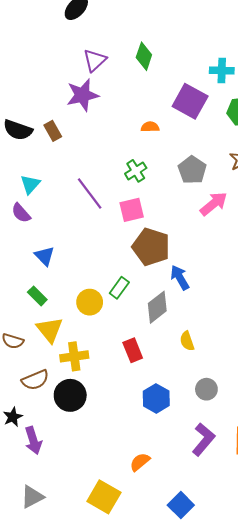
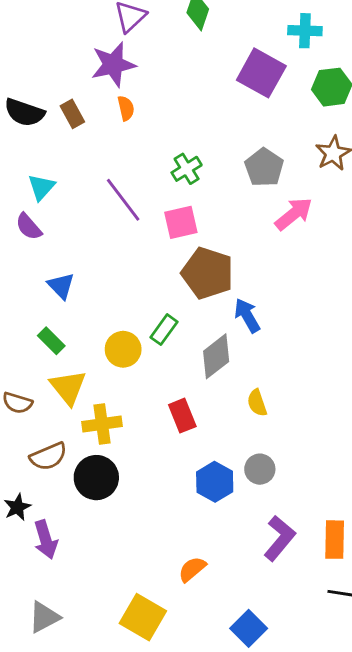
orange semicircle: (150, 127) -> (126, 108), moved, turned 78
gray circle: (206, 389) -> (260, 469), moved

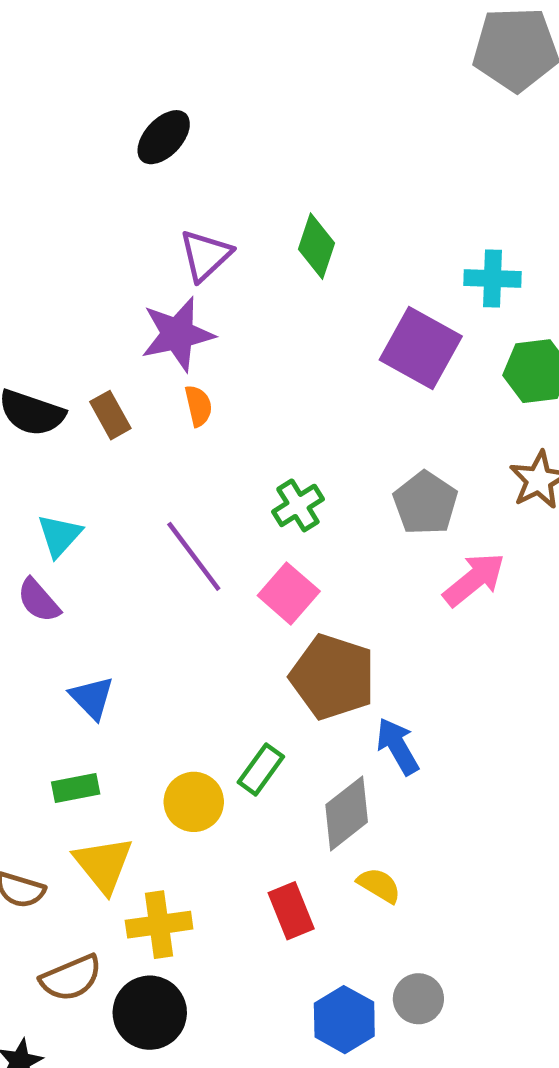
pink square: (181, 222) -> (289, 593), turned -36
green rectangle: (51, 341) -> (76, 788), turned -56
yellow semicircle: (257, 403) -> (379, 885), moved, turned 140

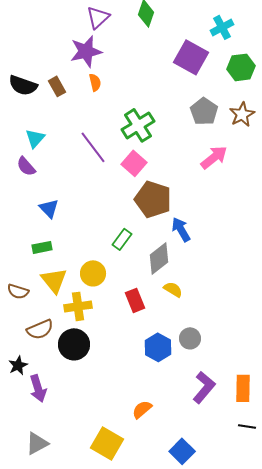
cyan cross: (493, 278) -> (222, 27), turned -30
gray pentagon: (425, 503) -> (204, 111), moved
green cross: (298, 505) -> (138, 125), size x1.5
yellow circle: (194, 802) -> (93, 273), moved

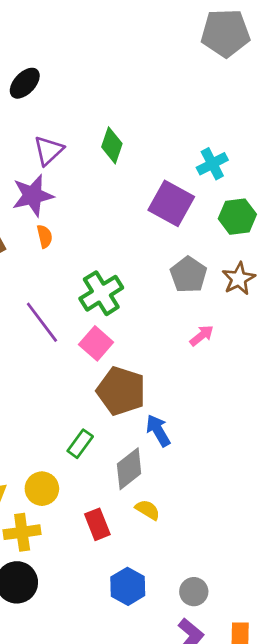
pink arrow: (214, 157) -> (202, 335), size x0.7
gray circle: (190, 338) -> (194, 592), moved

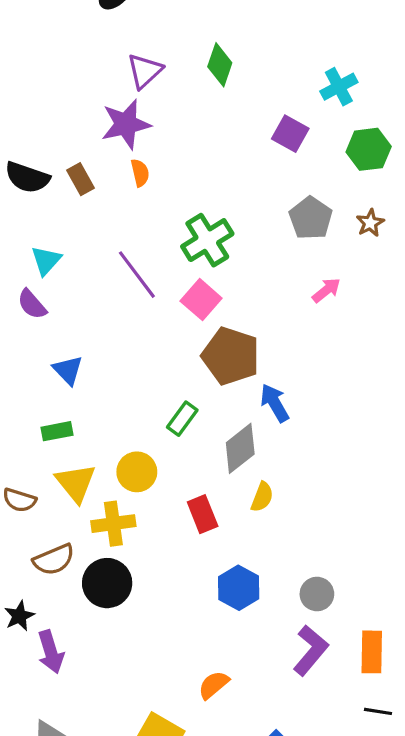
purple square: (171, 203) -> (290, 134), size x0.7
brown star: (239, 279) -> (370, 223), size x0.7
yellow semicircle: (148, 510) -> (262, 497), turned 80

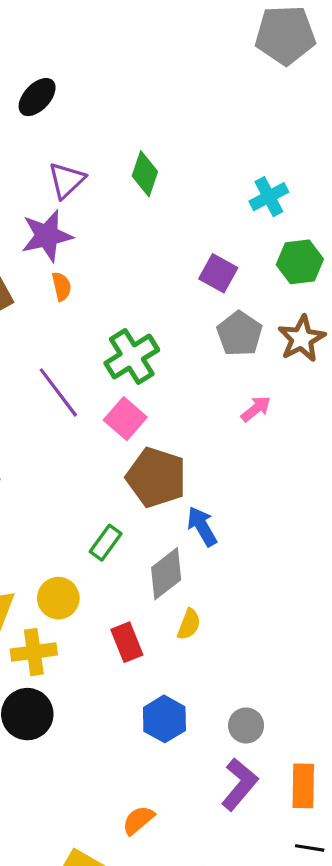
purple square: (290, 134) -> (218, 273), moved
brown star: (370, 223) -> (302, 339), size x1.6

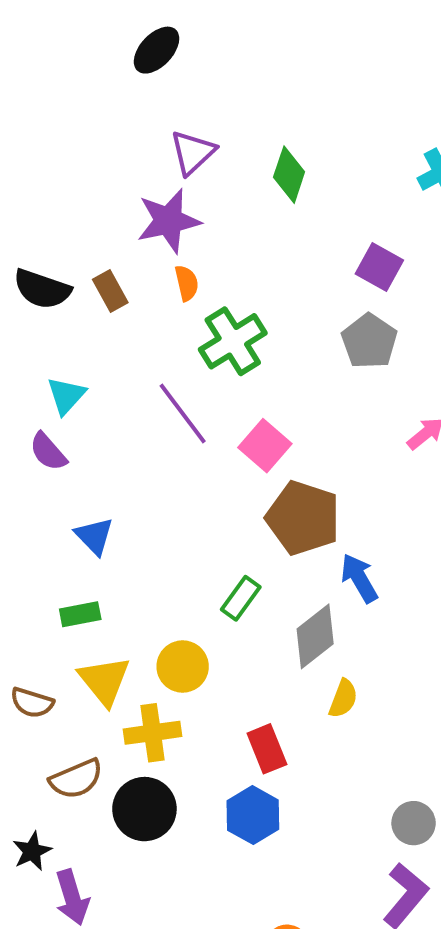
green diamond: (145, 174) -> (289, 175), moved
gray pentagon: (240, 334) -> (369, 341), moved
green cross: (132, 357) -> (233, 341), moved
red rectangle: (127, 642) -> (267, 749), moved
blue hexagon: (164, 719) -> (253, 815), moved

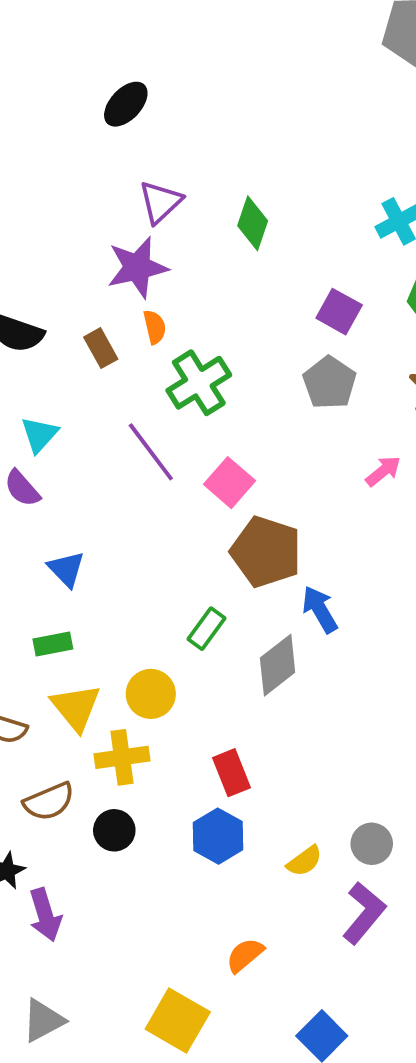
brown rectangle: (110, 291) -> (101, 348), moved
yellow semicircle: (343, 699) -> (304, 861), moved, turned 33
black circle: (144, 809) -> (114, 830), size x0.7

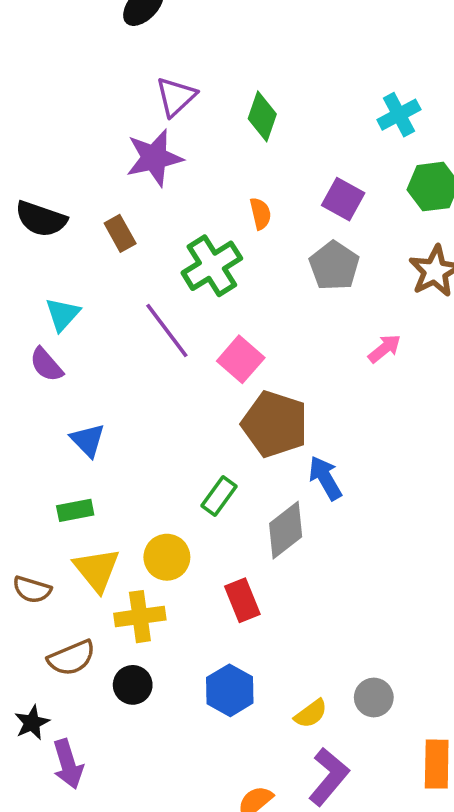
orange semicircle: (155, 327) -> (260, 214), moved
red rectangle: (231, 773) -> (242, 600), moved
purple L-shape: (364, 913) -> (329, 777), moved

